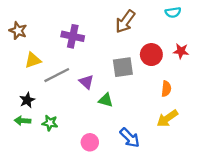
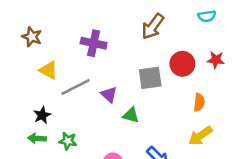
yellow triangle: (33, 60) -> (49, 70), turned 48

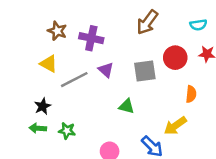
cyan semicircle: (207, 16) -> (198, 25), moved
brown star: (32, 37) -> (57, 31), moved
purple triangle: (109, 95) -> (106, 70), moved
yellow arrow: (200, 136) -> (175, 126), moved

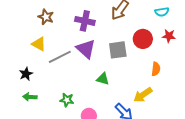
purple cross: (91, 38) -> (85, 21), moved
purple triangle: (106, 70) -> (86, 49), size x1.5
black star: (43, 106) -> (26, 74), moved
green star: (67, 131) -> (67, 100), moved

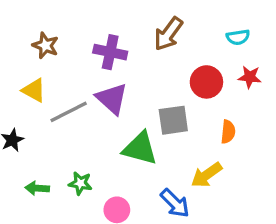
gray square: (118, 50) -> (173, 120), moved
green triangle: (103, 79) -> (140, 148), size x1.6
green arrow: (30, 97) -> (37, 188), moved

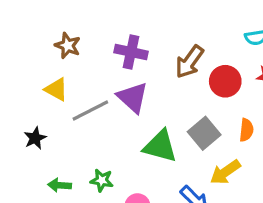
brown arrow: (168, 34) -> (189, 62), moved
gray square: (173, 120) -> (204, 133), moved, turned -32

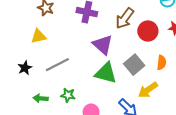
yellow triangle: (56, 89) -> (38, 36), turned -42
purple triangle: (133, 97) -> (103, 45), moved
gray line: (90, 110) -> (57, 65), moved

